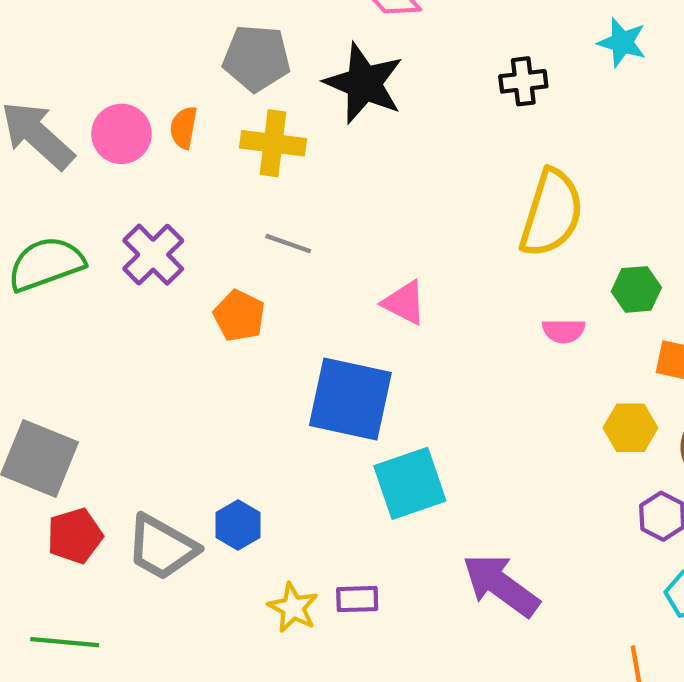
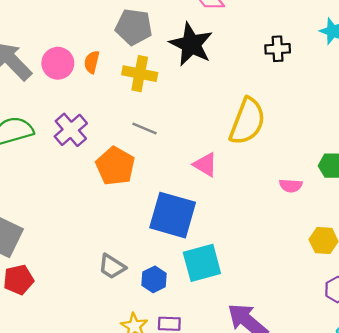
yellow semicircle: (551, 213) -> (247, 121), moved
orange pentagon: (239, 316) -> (115, 166), size x1.4
blue hexagon: (238, 525) -> (154, 279), moved
gray trapezoid: (162, 547) -> (112, 267), moved, size x0.7

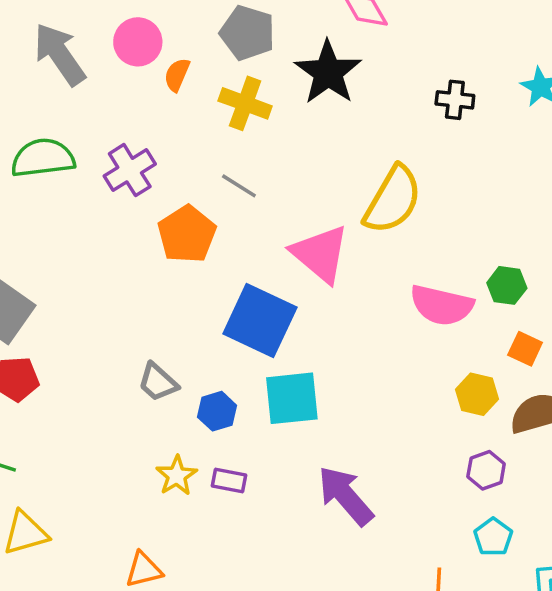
pink circle: (58, 63) -> (138, 42), moved
pink triangle: (205, 165) -> (320, 254), size x1.6
pink semicircle: (291, 186) -> (442, 305), size x1.8

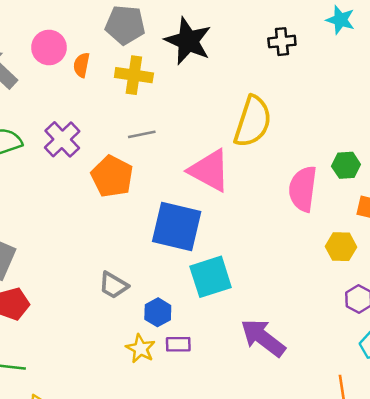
gray line: (239, 186) -> (142, 134), turned -32
pink semicircle: (442, 305) -> (303, 189), turned 96
blue hexagon: (217, 411) -> (158, 312), moved

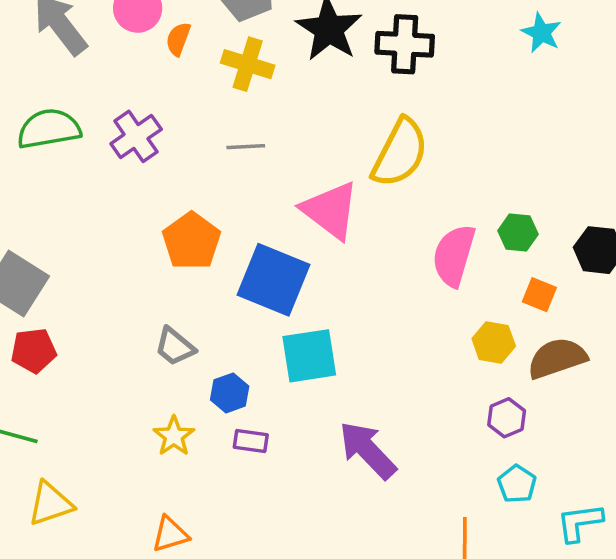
black cross: (282, 42) -> (405, 44), moved, size x1.5
orange pentagon: (112, 176) -> (192, 241), moved
yellow star: (140, 349) -> (174, 436), moved

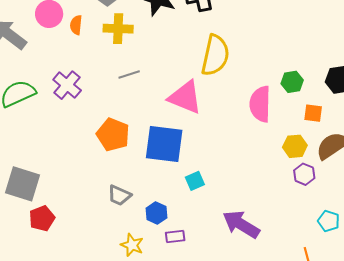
cyan square: (309, 356) -> (195, 181), size x0.6
purple hexagon: (507, 418) -> (304, 174), moved

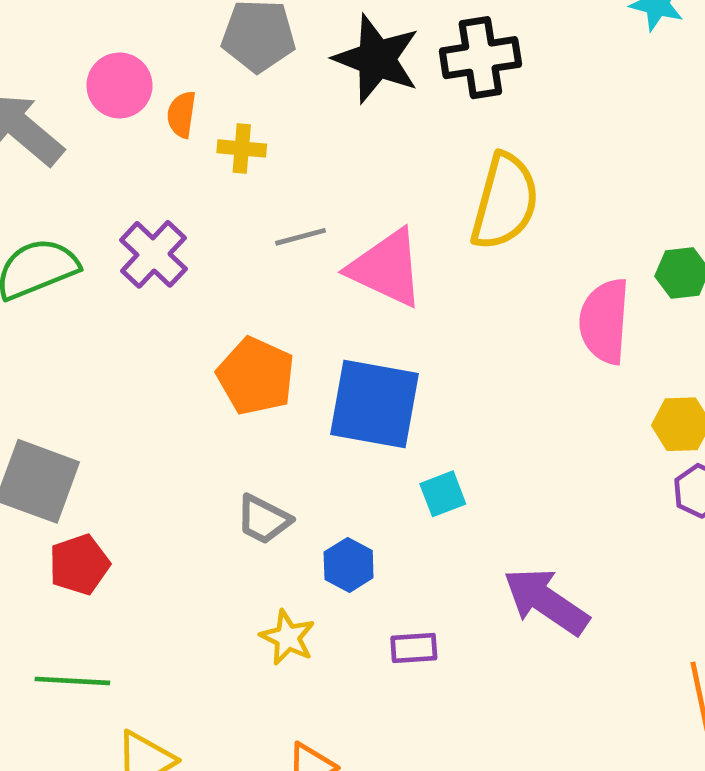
yellow cross: (118, 29) -> (242, 148), moved, size x0.7
pink triangle: (185, 97) -> (386, 268), moved
purple rectangle: (175, 236) -> (414, 648), moved

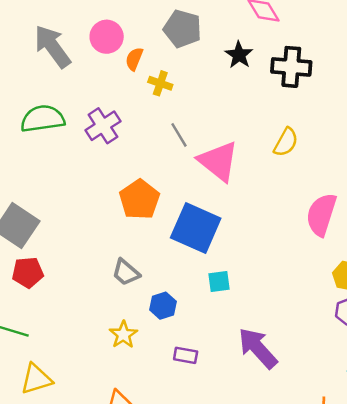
black star: (377, 59) -> (239, 55), size x0.6
yellow semicircle: (505, 202) -> (286, 142), size x0.6
gray line: (300, 237) -> (179, 135), turned 60

